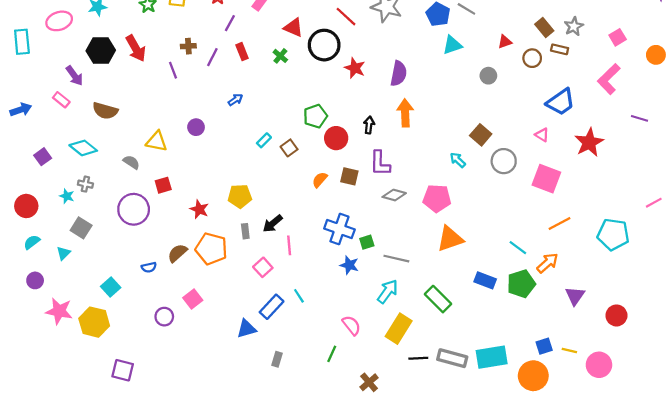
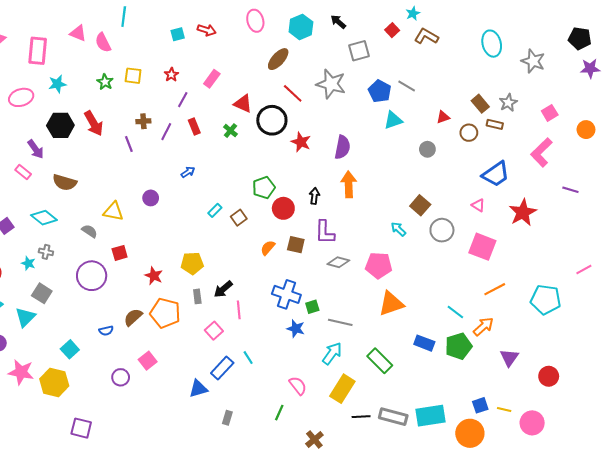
cyan triangle: (64, 253) -> (25, 317), size x1.5

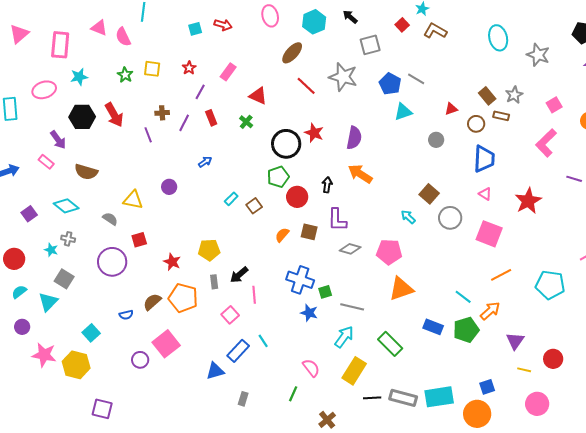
black circle: (272, 120) -> (286, 144), moved
blue trapezoid: (496, 174) -> (484, 159), moved, turned -52
orange arrow: (349, 185) -> (360, 174), turned -55
pink square: (148, 361) -> (166, 344), size x1.5
yellow line: (504, 409) -> (524, 370), moved

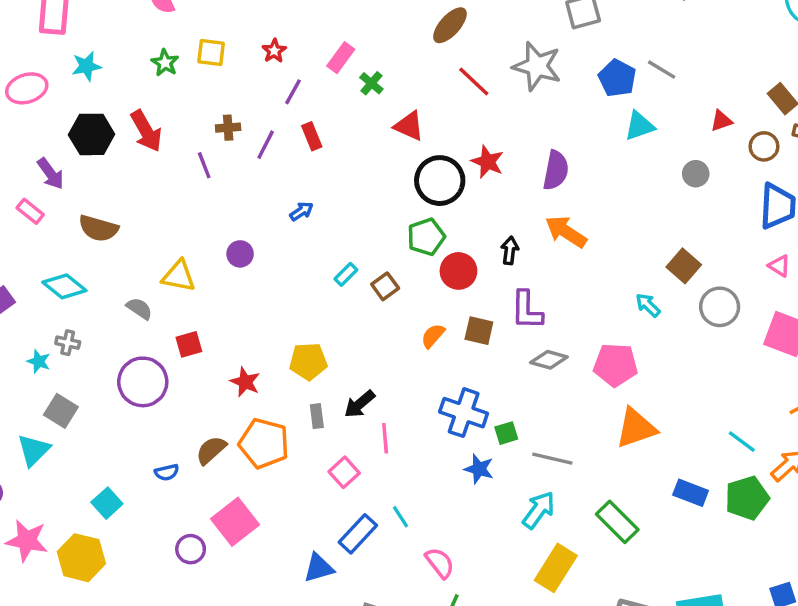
red triangle: (258, 96) -> (409, 126), moved
green cross: (246, 122) -> (371, 83), moved
pink semicircle: (311, 368) -> (440, 563), moved

